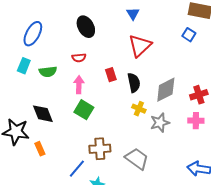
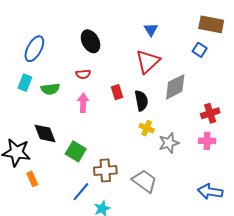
blue triangle: (133, 14) -> (151, 30), moved
gray diamond: (166, 90) -> (175, 87), moved
green square: (84, 110) -> (76, 151), moved
orange rectangle: (40, 149) -> (32, 179), moved

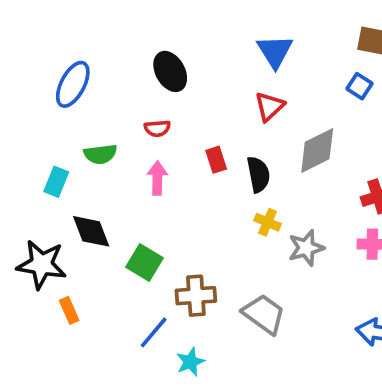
blue triangle: (151, 30) -> (275, 51), size x1.5
red triangle: (148, 61) -> (269, 106), size x0.7
cyan rectangle: (25, 83) -> (56, 182), moved

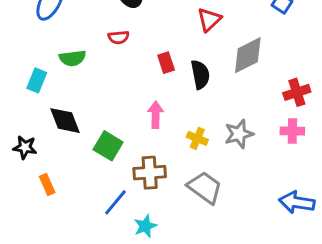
pink arrow: (157, 178) -> (156, 115), moved
yellow cross: (268, 222) -> (197, 138), moved
black star: (42, 264) -> (25, 147), size x0.6

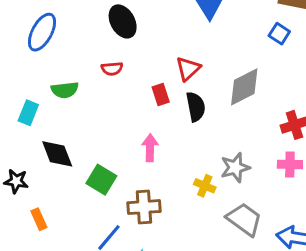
red triangle: (209, 20) -> (188, 69), moved
yellow cross: (197, 138) -> (205, 186), moved
gray trapezoid: (205, 187) -> (244, 219), moved

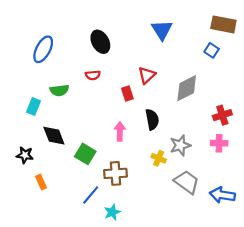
black semicircle: (196, 107) -> (152, 119), moved

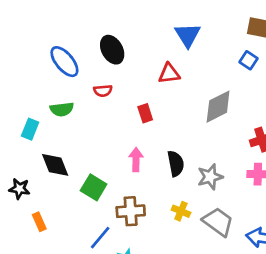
blue ellipse: (43, 49) -> (64, 62), moved, turned -68
red triangle: (147, 75) -> (169, 73), moved, turned 36
black semicircle: (152, 119) -> (176, 164), moved
yellow cross: (159, 158) -> (181, 211), moved

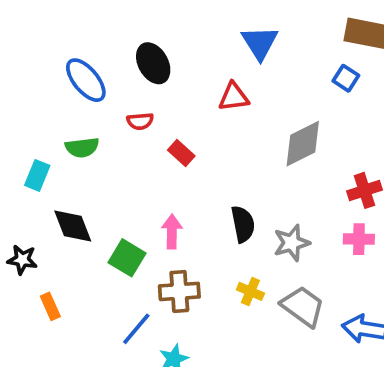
red rectangle: (145, 113) -> (181, 153), moved, turned -30
pink arrow: (136, 160) -> (172, 232), moved

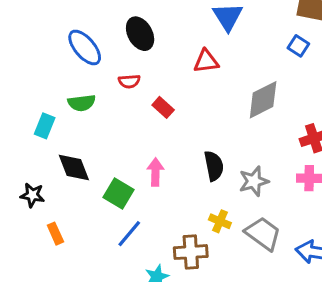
brown cross: (179, 291) -> (191, 252), moved
blue line: (136, 329) -> (129, 234), moved

